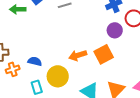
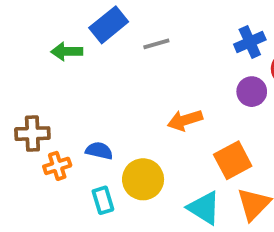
orange square: (104, 54) -> (233, 160), moved
orange arrow: (78, 55) -> (185, 120), moved

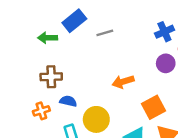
brown cross: (32, 134) -> (51, 77), moved

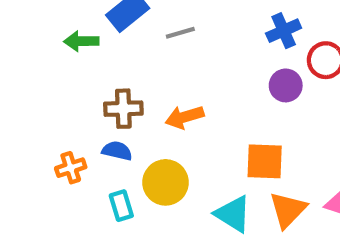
brown cross: (51, 77) -> (123, 109), moved
orange arrow: (123, 82) -> (185, 117), moved
orange square: (154, 107) -> (265, 161), turned 30

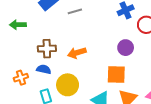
green arrow: (81, 41) -> (18, 25), moved
purple circle: (286, 85) -> (126, 48), moved

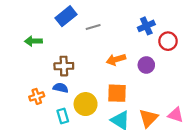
orange arrow: (77, 53) -> (116, 60), moved
orange square: (116, 74) -> (117, 93), moved

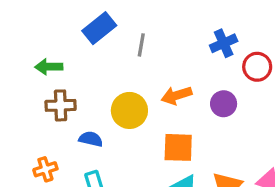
gray line: (93, 27) -> (141, 45), turned -64
brown cross: (64, 66) -> (61, 105), moved
orange cross: (37, 96) -> (45, 169), moved
yellow circle: (86, 104) -> (129, 110), moved

